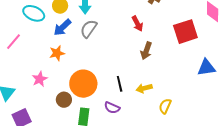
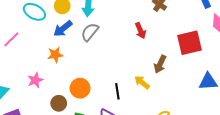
brown arrow: (146, 51) -> (160, 64), moved
orange circle: (83, 84) -> (80, 88), size x0.7
yellow arrow: (144, 88) -> (142, 82), moved, turned 49

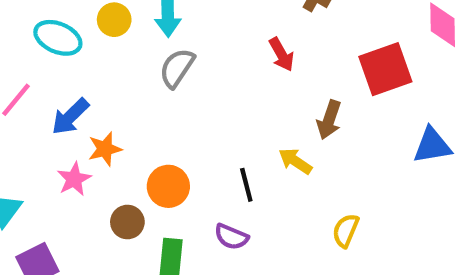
blue arrow: (63, 29) -> (70, 117), moved
orange star: (55, 55) -> (105, 149), moved

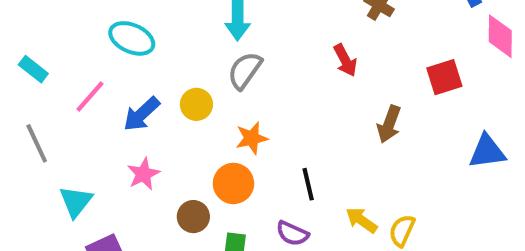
yellow circle: (114, 20) -> (196, 104), moved
red square: (385, 69) -> (444, 77), size x0.7
orange star: (105, 149) -> (252, 138), moved
yellow arrow: (295, 161) -> (362, 220), moved

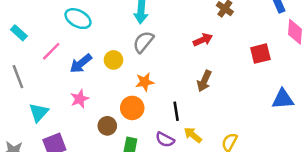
red arrow: (345, 60) -> (203, 40), turned -90
brown arrow: (389, 124) -> (204, 81), moved
yellow arrow: (362, 220) -> (193, 135), moved

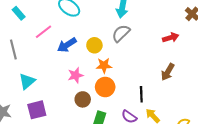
orange star: (145, 82) -> (104, 65), moved
pink star: (80, 99) -> (76, 75), moved

